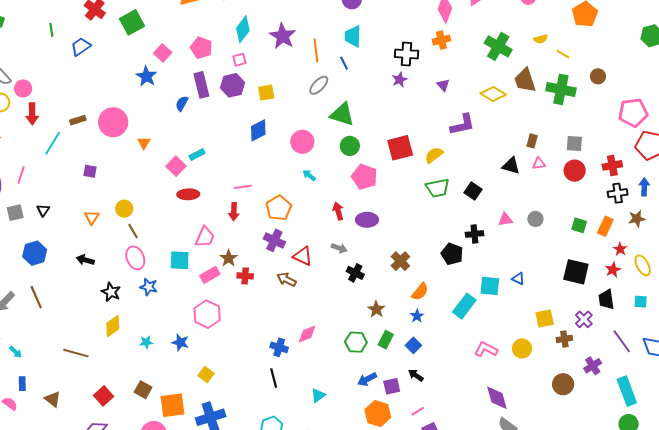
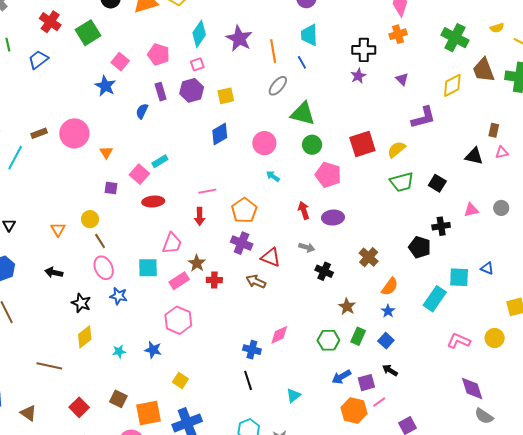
purple rectangle: (201, 85) -> (161, 92), size x0.7
yellow diamond: (493, 94) -> (452, 85), turned -55
purple square: (90, 171) -> (111, 188), moved
pink line: (418, 411) -> (379, 402), moved

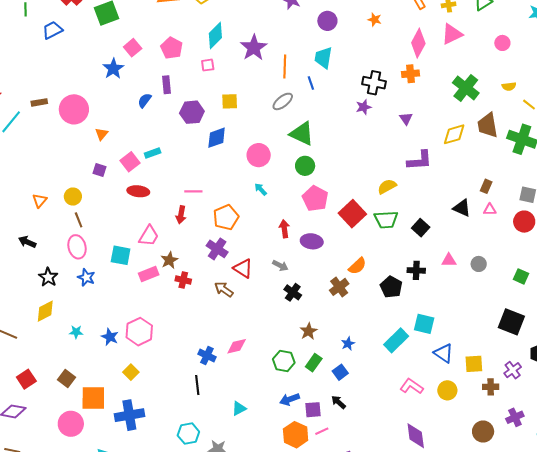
purple hexagon: (192, 90) -> (192, 112), moved
red square: (362, 144) -> (352, 214), moved, turned -36
blue triangle: (487, 268) -> (443, 353), moved, size x1.5
orange semicircle: (390, 287) -> (357, 266), moved
pink hexagon: (178, 320) -> (139, 332), moved

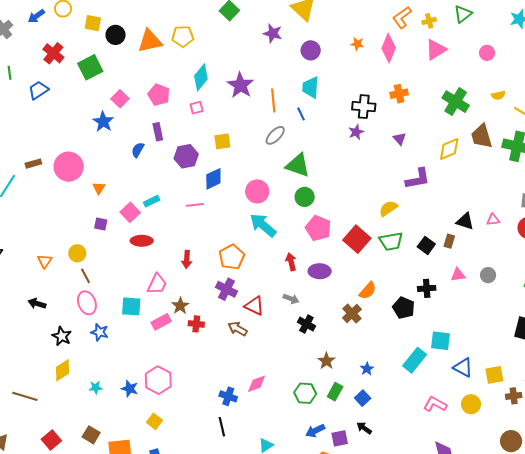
pink diamond: (418, 43) -> (389, 48), moved
brown rectangle: (486, 186) -> (449, 241), moved
cyan arrow: (261, 189) -> (263, 225), size x2.0
pink line: (193, 191) -> (195, 205), moved

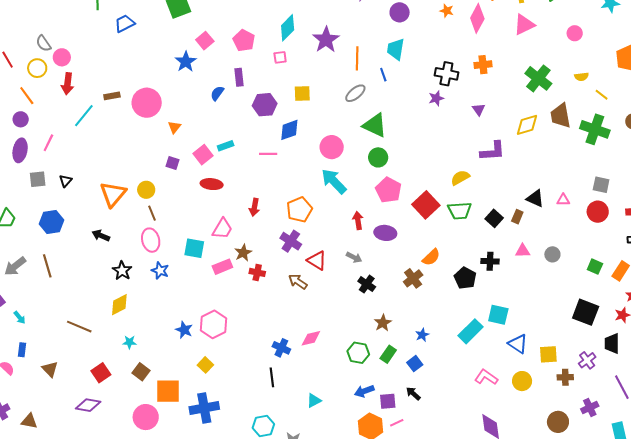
orange triangle: (45, 261) -> (113, 194), size x1.8
cyan star: (96, 387) -> (129, 342), moved

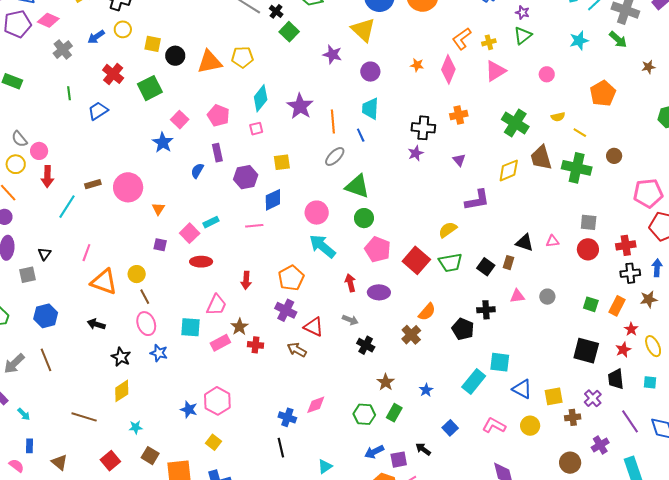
pink line: (48, 143) -> (86, 253), moved
black triangle: (66, 181) -> (44, 254), moved
orange triangle: (113, 194) -> (104, 282), turned -44
blue square: (415, 364) -> (450, 428), moved

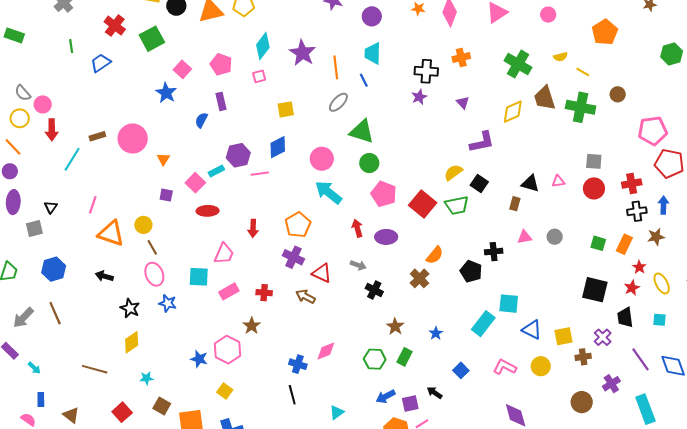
purple hexagon: (246, 177) -> (238, 155), moved
black square: (486, 267) -> (479, 183), moved
brown star: (240, 327) -> (252, 326), moved

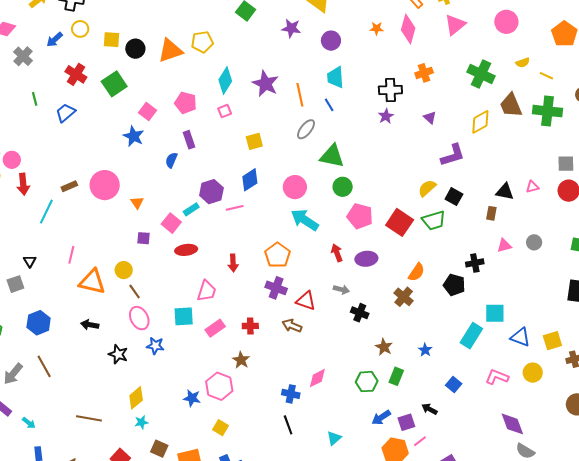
pink circle: (548, 15) -> (506, 22), size x1.5
yellow diamond: (132, 342) -> (136, 398), moved

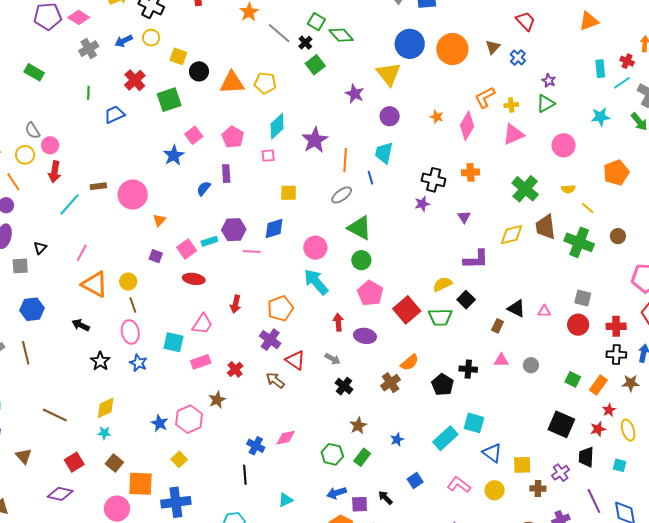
red cross: (250, 326) -> (235, 369), turned 35

